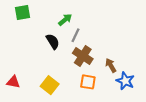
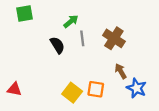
gray line: (75, 35) -> (82, 38), turned -32
brown cross: (83, 56) -> (114, 38), moved
yellow square: (50, 85) -> (72, 93), moved

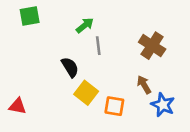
brown cross: (114, 38) -> (152, 46), moved
black semicircle: (57, 45) -> (70, 67), moved
yellow square: (72, 93) -> (86, 93), moved

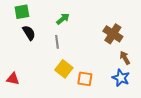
gray line: (98, 46) -> (57, 42), moved
black semicircle: (70, 67) -> (29, 33), moved
brown arrow: (144, 85) -> (125, 58), moved

